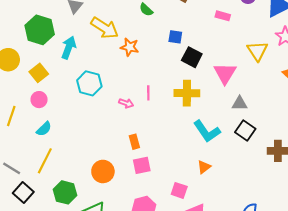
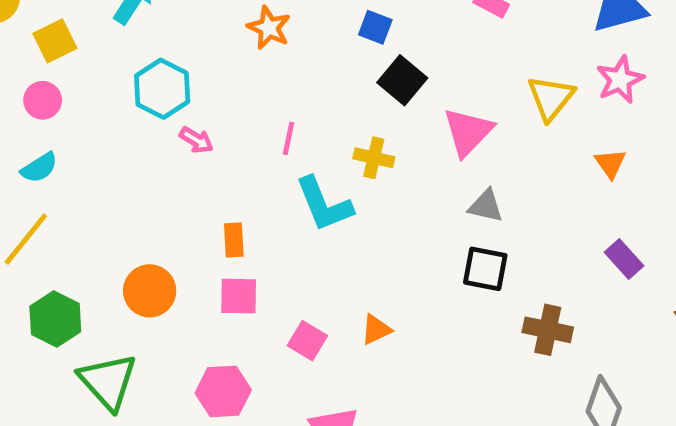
yellow cross: (187, 93) -> (374, 158), size x0.7
pink arrow: (126, 103) -> (196, 140), moved
cyan L-shape: (207, 131) -> (324, 204), moved
black square: (245, 131) -> (485, 269), turned -36
pink square: (179, 190) -> (307, 341), moved

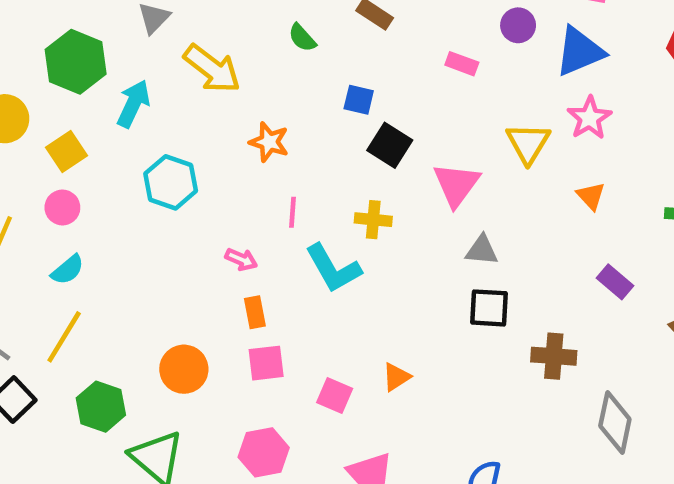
orange star: (269, 28) -> (269, 142), moved
pink arrow: (196, 140) -> (241, 259), moved

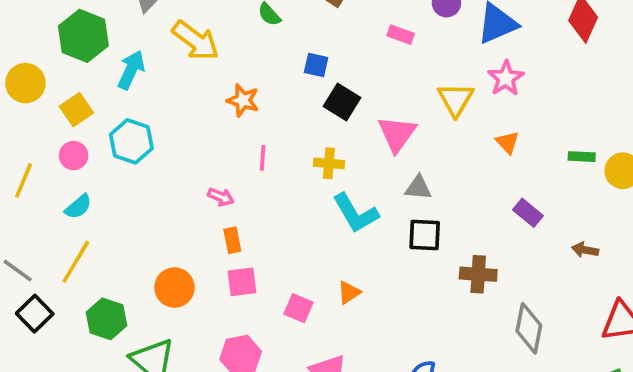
cyan hexagon: (171, 182) -> (131, 141), moved
cyan L-shape: (333, 268) -> (356, 213), moved

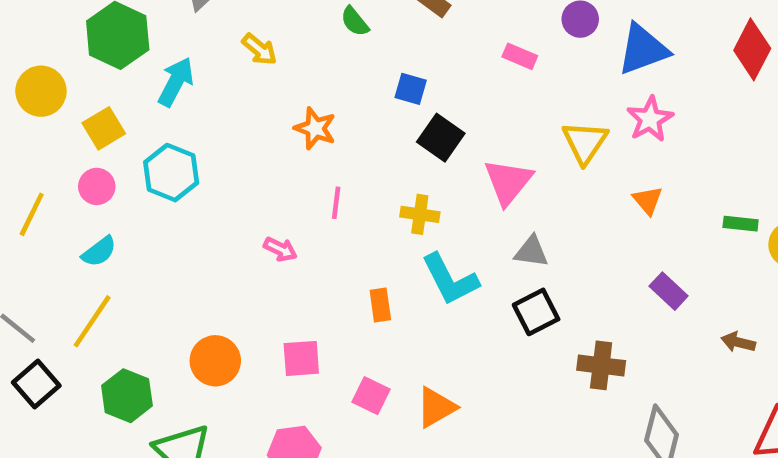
yellow arrow: (196, 41) -> (259, 49), size x0.6
black square: (425, 235) -> (536, 312), turned -33
orange rectangle: (232, 240) -> (380, 305), moved
orange triangle: (349, 292) -> (436, 407), moved, size x1.4

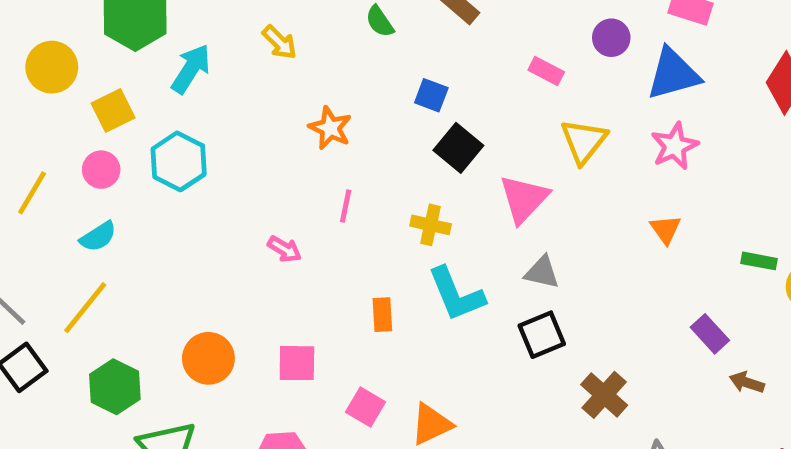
yellow triangle: (585, 142) -> (584, 141), moved
purple rectangle: (669, 291) -> (710, 334), moved
brown cross: (601, 365) -> (604, 395), turned 30

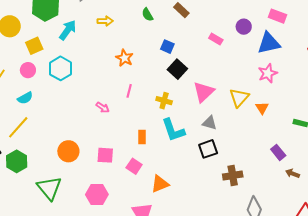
yellow arrow: (280, 42) -> (105, 21), turned -49
yellow triangle: (584, 141) -> (239, 98), moved
green hexagon: (115, 387) -> (17, 161), moved
brown cross: (604, 395) -> (233, 175), turned 36
pink square: (365, 407) -> (134, 166), moved

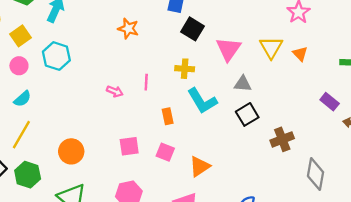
pink line: (129, 91) -> (146, 82), moved
orange circle: (68, 151) -> (71, 151), moved

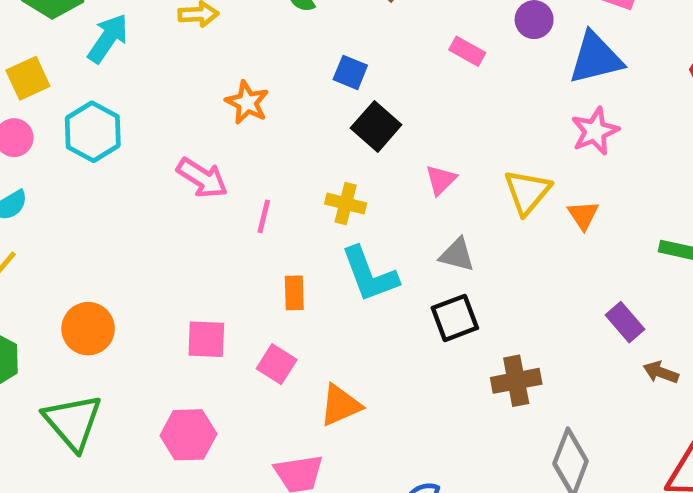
pink triangle: (228, 49) -> (441, 180), size x0.6
pink arrow: (115, 91) -> (202, 178), moved, size x1.5

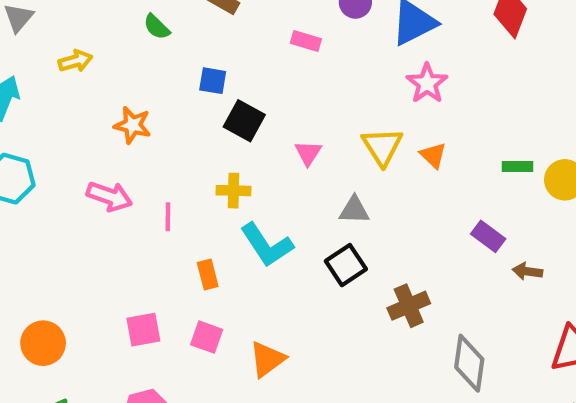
gray triangle: (457, 255) -> (354, 210), moved

